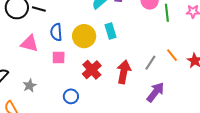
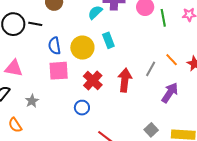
pink triangle: (29, 43) -> (14, 68), moved
pink square: (59, 57) -> (59, 71), size x1.5
purple arrow: (155, 92) -> (170, 93), moved
blue circle: (71, 96) -> (82, 108), moved

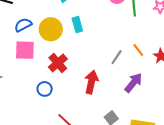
blue semicircle: (54, 46) -> (23, 25), turned 66
red arrow: (125, 80) -> (91, 82), moved

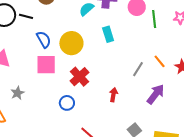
blue semicircle: (23, 25) -> (44, 39), turned 90
cyan rectangle: (77, 25) -> (108, 34), moved
red arrow: (91, 82) -> (113, 95), size x0.6

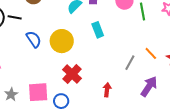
pink square: (46, 65) -> (38, 92), moved

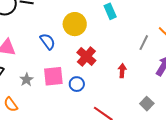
blue semicircle: (34, 39) -> (48, 41), moved

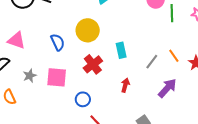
cyan rectangle: (110, 11) -> (121, 50), moved
blue circle: (77, 84) -> (83, 99), moved

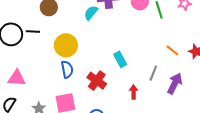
yellow circle: (88, 30) -> (66, 45), moved
blue semicircle: (58, 42) -> (67, 69), moved, turned 30
gray line: (152, 62) -> (153, 73), moved

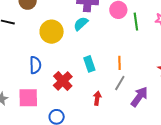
cyan semicircle: (91, 13) -> (81, 24), moved
yellow circle: (66, 45) -> (52, 32), moved
orange line: (172, 50) -> (119, 63), moved, turned 40

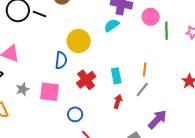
yellow circle: (52, 32) -> (79, 41), moved
cyan rectangle: (89, 64) -> (116, 76), moved
purple arrow: (139, 97) -> (157, 119), moved

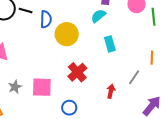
blue semicircle: (61, 60) -> (46, 19), moved
orange line: (145, 70) -> (152, 58), moved
cyan rectangle: (116, 76) -> (110, 44), moved

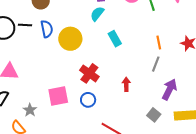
gray line: (134, 77) -> (156, 64), moved
gray star: (15, 87) -> (30, 110), moved
blue circle: (69, 108) -> (88, 100), moved

